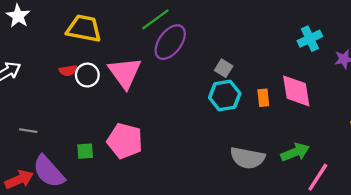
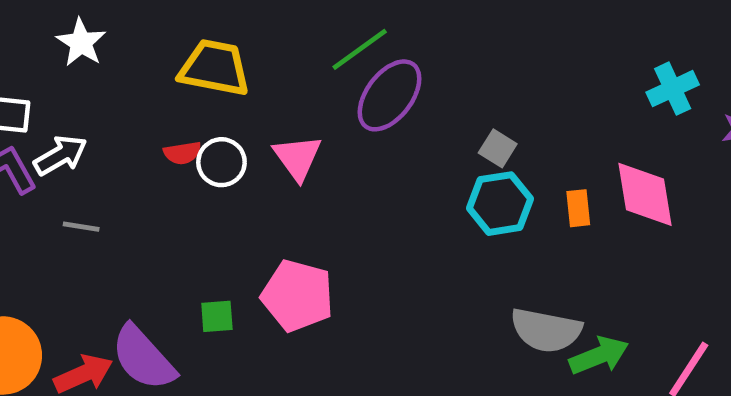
pink triangle: (125, 73) -> (297, 158), size x0.7
gray line: (28, 131) -> (81, 227), moved
green arrow: (295, 152) -> (599, 355), moved

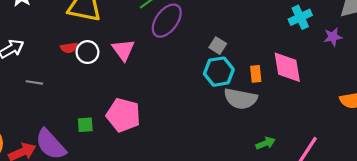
gray line: (81, 227) -> (34, 82), moved
gray semicircle: (546, 330) -> (241, 99), moved
green arrow: (599, 355) -> (265, 143), size x0.7

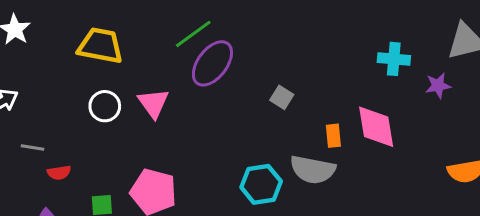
cyan cross: (300, 17) -> (394, 59), turned 30
red semicircle: (69, 48) -> (59, 173), moved
cyan hexagon: (219, 72) -> (261, 184), moved

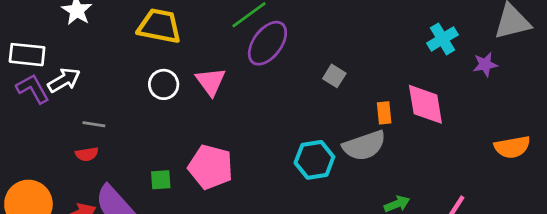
cyan cross: (394, 59) -> (442, 39), turned -36
gray semicircle: (313, 170) -> (364, 146), turned -30
red semicircle: (59, 173) -> (87, 154), moved

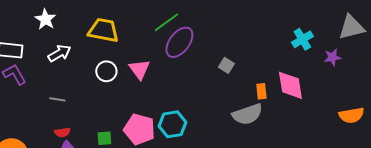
white arrow: (64, 80) -> (59, 53), moved
red semicircle: (87, 154) -> (62, 132), moved
cyan hexagon: (314, 160) -> (172, 124), moved

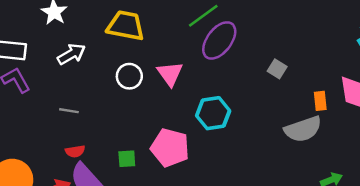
cyan hexagon: (172, 124) -> (213, 113), moved

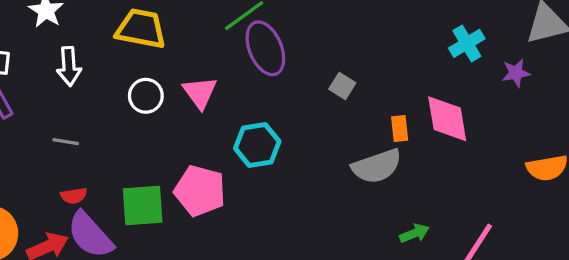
purple ellipse: (219, 40) -> (265, 48), turned -60
white arrow: (71, 54) -> (69, 66), turned 116
green square: (127, 159) -> (143, 206), size x1.8

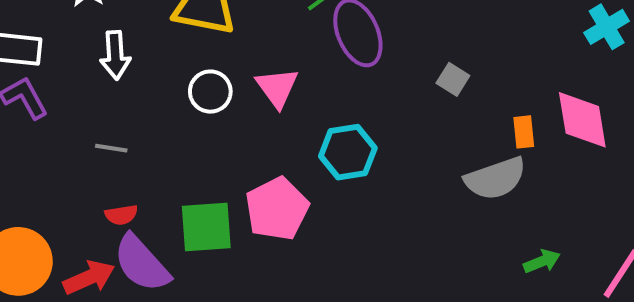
pink pentagon: (200, 191) -> (277, 209), turned 30

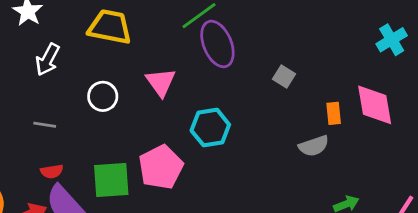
white arrow: (115, 55) -> (48, 60), turned 32
white circle: (210, 92) -> (103, 96), moved
gray semicircle: (495, 178) -> (314, 146), size x0.7

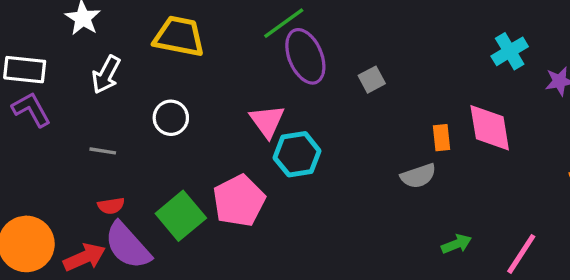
gray square: (284, 77) -> (372, 80), moved, turned 30
pink triangle: (161, 82) -> (267, 121), moved
green square: (111, 180) -> (181, 216), turned -36

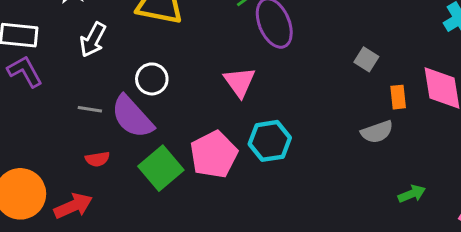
gray square: (372, 80) -> (366, 59), moved, turned -30
cyan hexagon: (297, 154) -> (270, 141), moved
purple semicircle: (128, 246) -> (132, 117), moved

